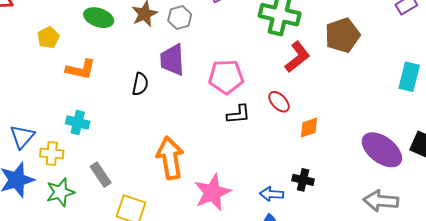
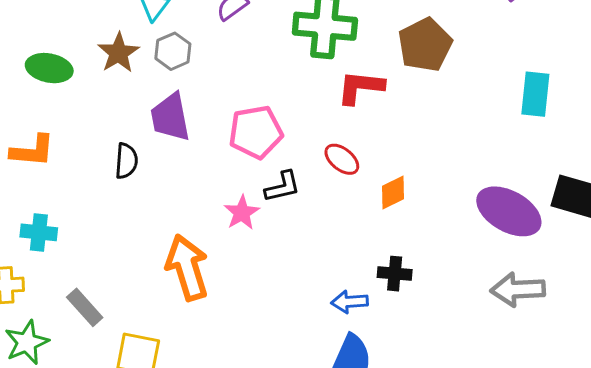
red L-shape: (297, 57) -> (361, 87), turned -128
pink star: (212, 192) -> (242, 213), moved, size x0.6

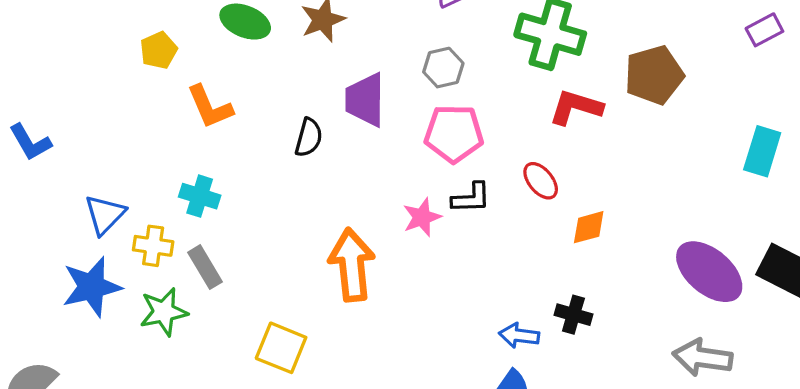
gray hexagon: (173, 51) -> (443, 68), moved
orange L-shape: (32, 151) -> (210, 107), turned 51
gray rectangle: (85, 307) -> (205, 267), moved

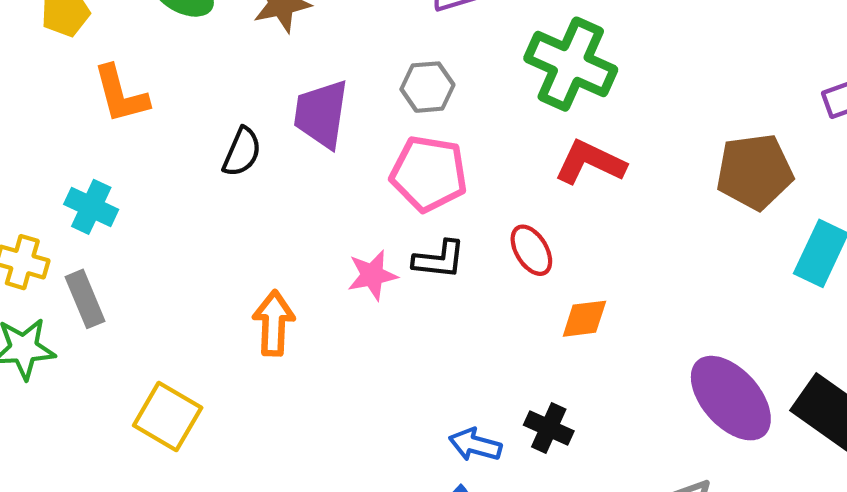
brown pentagon: (654, 75) -> (755, 172), moved
orange arrow: (352, 265) -> (274, 323), size x0.7

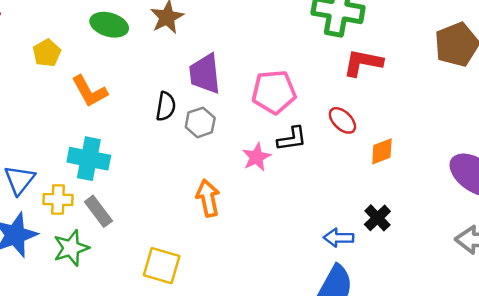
gray hexagon: (427, 87) -> (200, 122), moved
cyan cross: (91, 207) -> (89, 159), size x1.4
black cross: (549, 428) -> (377, 218), turned 36

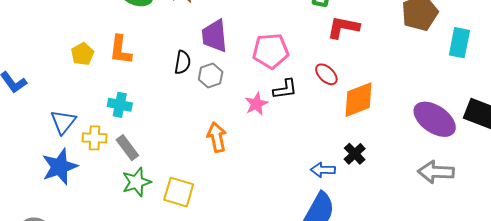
yellow pentagon: (47, 53) -> (82, 54), moved
orange L-shape: (89, 91) -> (120, 50), turned 36
orange diamond: (382, 151) -> (358, 100), size x1.6
cyan cross: (89, 159) -> (120, 105), size x0.7
green star: (71, 248) -> (136, 182), moved

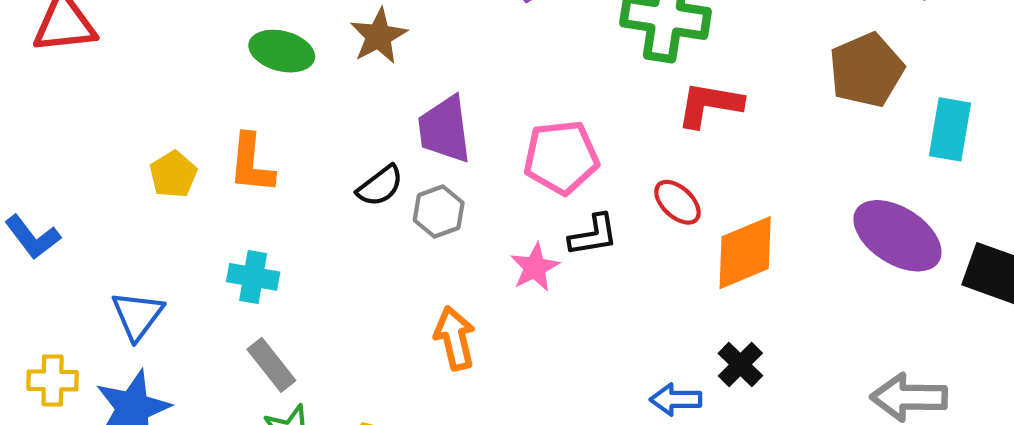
black semicircle: (183, 62) -> (380, 186), turned 45
purple ellipse: (435, 119) -> (897, 236), moved
yellow cross: (95, 138) -> (53, 380), moved

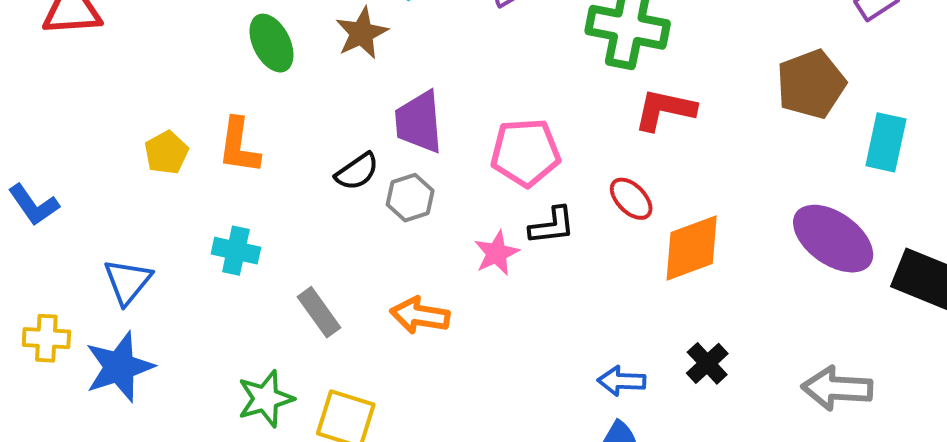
green ellipse: (282, 51) -> (271, 43), turned 46
orange arrow: (455, 338) -> (420, 315), turned -70
black cross: (740, 364) -> (707, 363), moved
gray rectangle: (271, 365) -> (319, 312), moved

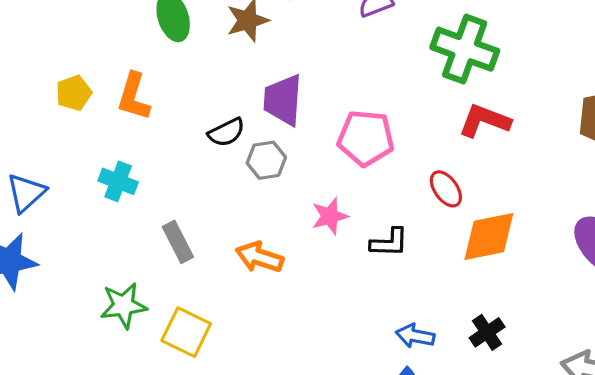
black L-shape: (552, 226) -> (389, 243), moved

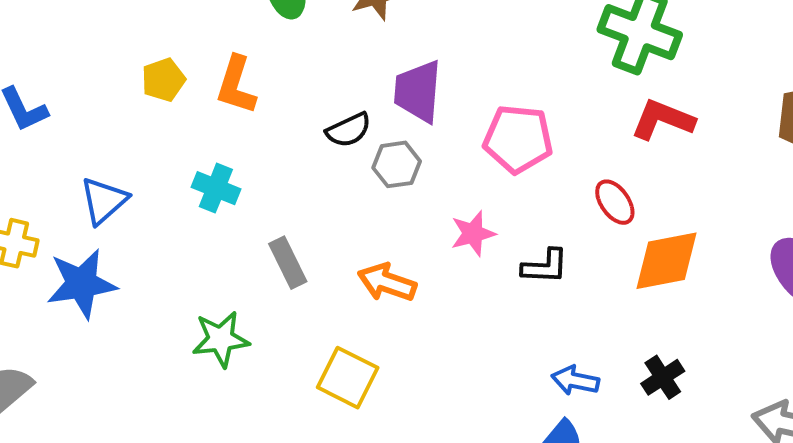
yellow square: (186, 332) -> (348, 378), moved

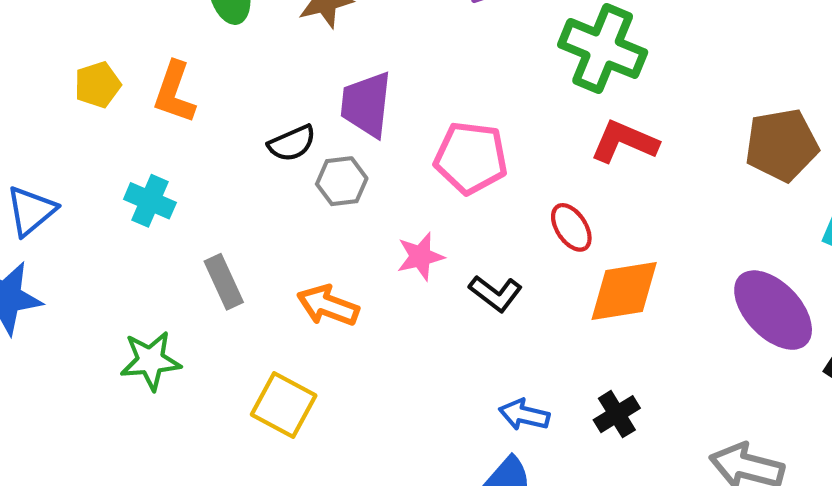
black L-shape: (545, 266) -> (496, 293), turned 33

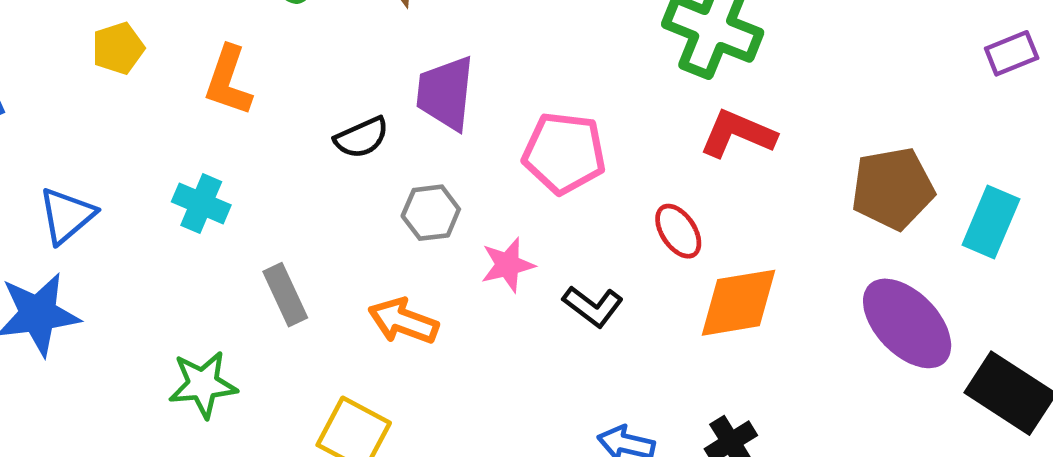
yellow pentagon: (98, 85) -> (118, 48), moved
brown pentagon: (782, 145) -> (893, 189), moved
gray hexagon: (342, 181) -> (431, 213), moved

